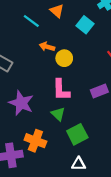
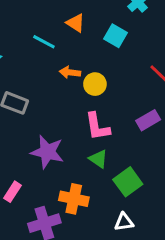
white triangle: (79, 164) -> (124, 222), moved

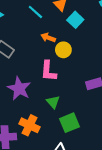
cyan square: (115, 36) -> (75, 20), moved
pink L-shape: (97, 127) -> (48, 71), moved

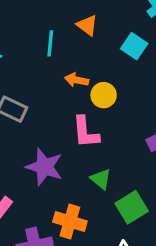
cyan line: (35, 12) -> (50, 43), turned 63
cyan square: (75, 20) -> (134, 46), moved

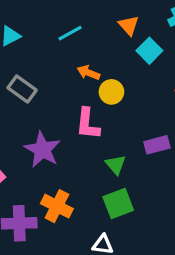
orange triangle: (87, 25) -> (129, 25), moved
cyan line: (50, 43) -> (70, 33), turned 45
green triangle: (101, 179) -> (116, 165), moved

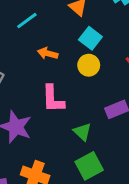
cyan square: (149, 51) -> (90, 38), moved
yellow circle: (111, 92) -> (89, 65), moved

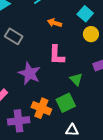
yellow circle: (89, 65) -> (91, 34), moved
green square: (89, 166) -> (66, 103), moved

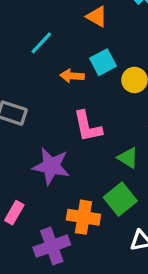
cyan square: (85, 14) -> (103, 62), moved, turned 35

